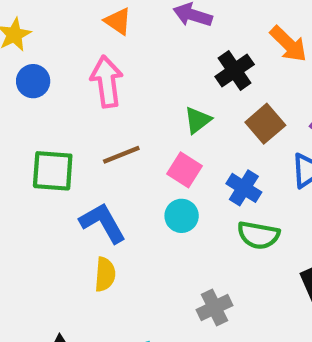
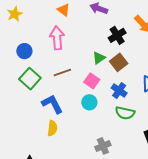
blue circle: (33, 81) -> (24, 51), moved
brown square: (265, 124) -> (119, 62), moved
green square: (53, 171) -> (30, 79), turned 35

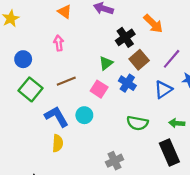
pink arrow: (57, 38) -> (59, 43), size x0.6
brown square: (119, 62) -> (139, 60), moved
blue cross: (119, 91) -> (127, 83), moved
cyan circle: (89, 102) -> (84, 115), moved

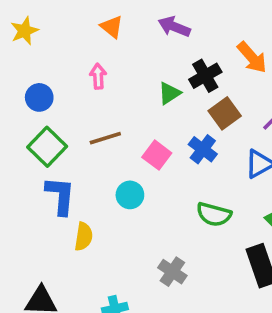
green triangle: (106, 63) -> (169, 93), moved
blue L-shape: (56, 117) -> (60, 196), moved, turned 30
gray cross: (115, 161) -> (172, 272), turned -35

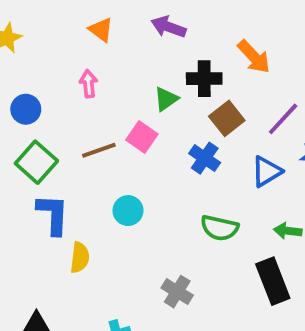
black cross: (205, 76) -> (204, 79), turned 32
pink square: (157, 155) -> (142, 137), moved

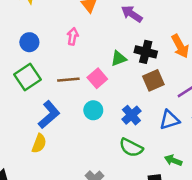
blue cross: (205, 158) -> (131, 115), moved
cyan circle: (128, 211) -> (93, 110), moved
blue L-shape: (53, 214) -> (49, 115), moved, turned 32

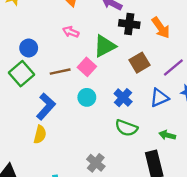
pink arrow: (73, 36) -> (71, 32), moved, turned -70
blue circle: (29, 42) -> (29, 48), moved
black cross: (146, 52) -> (129, 24), moved
green triangle: (119, 58) -> (105, 46), size x1.5

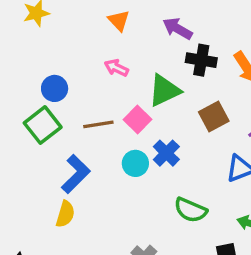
blue cross: (123, 98) -> (166, 153), moved

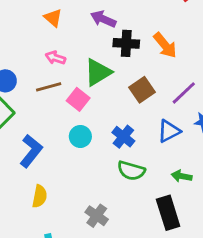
brown line: (98, 124) -> (49, 87), moved
blue cross: (166, 153) -> (123, 137), moved
yellow semicircle: (65, 214) -> (40, 196), moved

